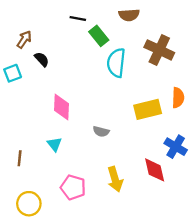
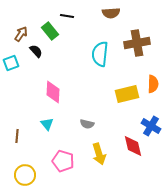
green rectangle: (99, 36) -> (50, 31), moved
brown cross: (159, 50) -> (137, 43), turned -35
gray semicircle: (101, 131) -> (87, 124), moved

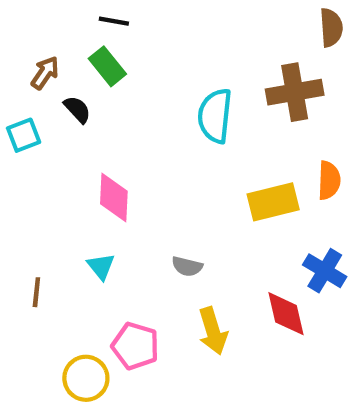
brown semicircle: (111, 13) -> (331, 28), moved, turned -90
black line: (67, 16) -> (114, 21), moved
yellow circle: (25, 175) -> (86, 378), moved

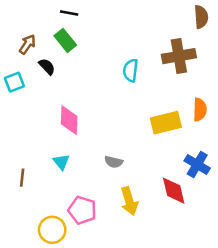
cyan semicircle: (215, 116) -> (131, 70), size x0.7

